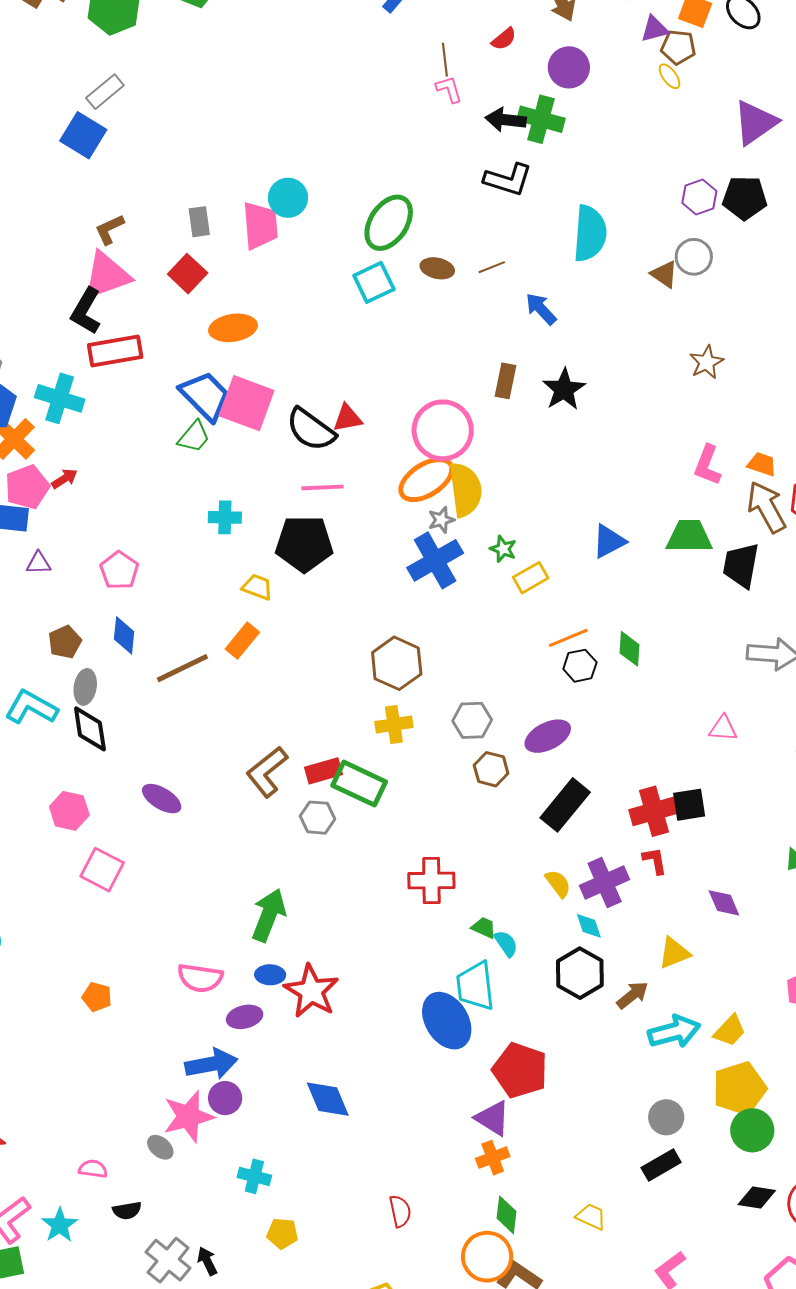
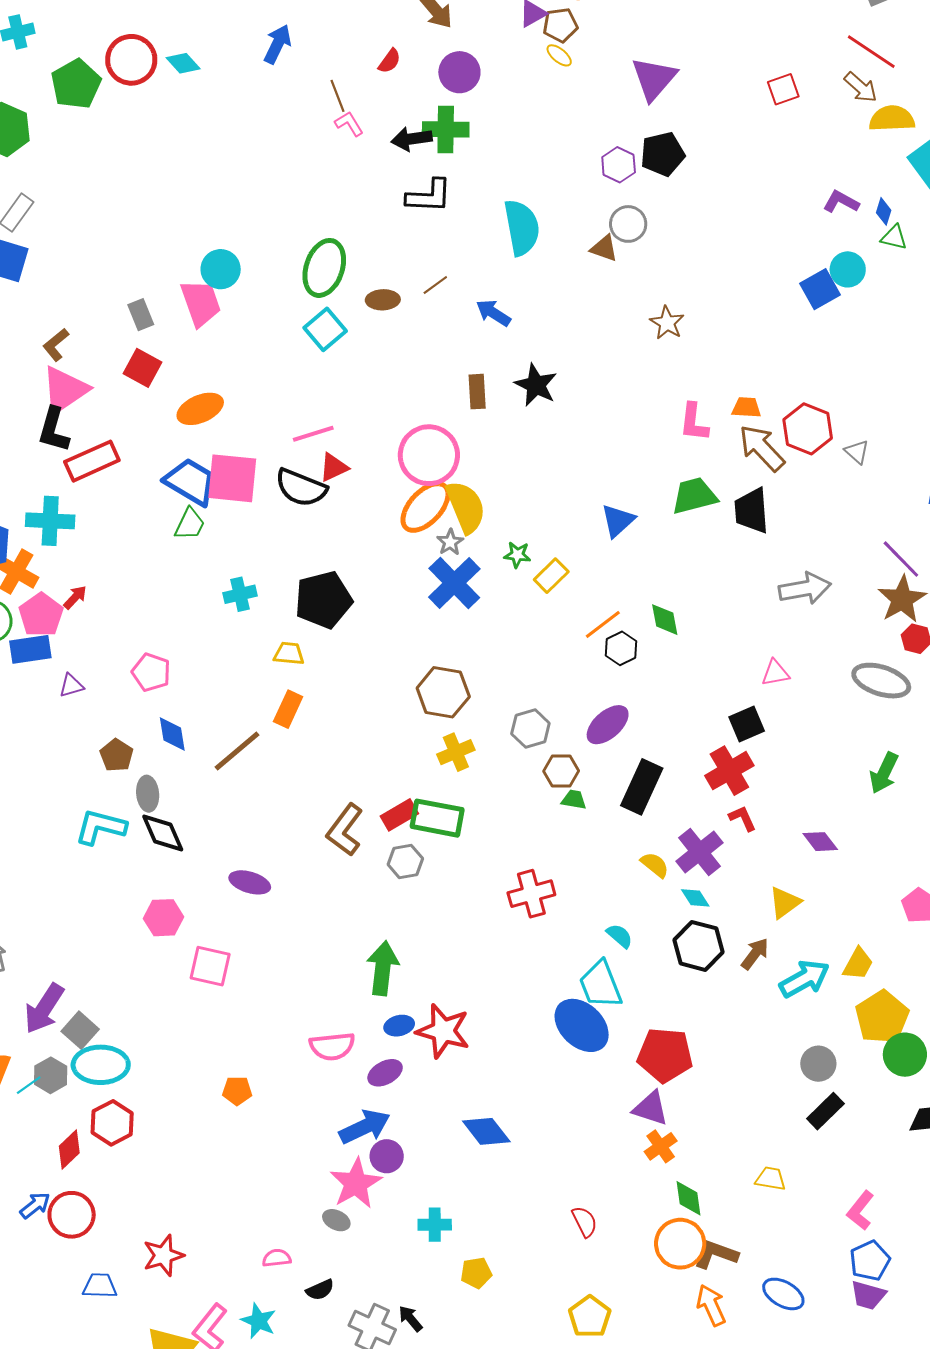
pink line: (322, 487) -> (313, 434), moved
black square: (689, 805) -> (747, 724), moved
green trapezoid: (484, 928) -> (574, 800), moved

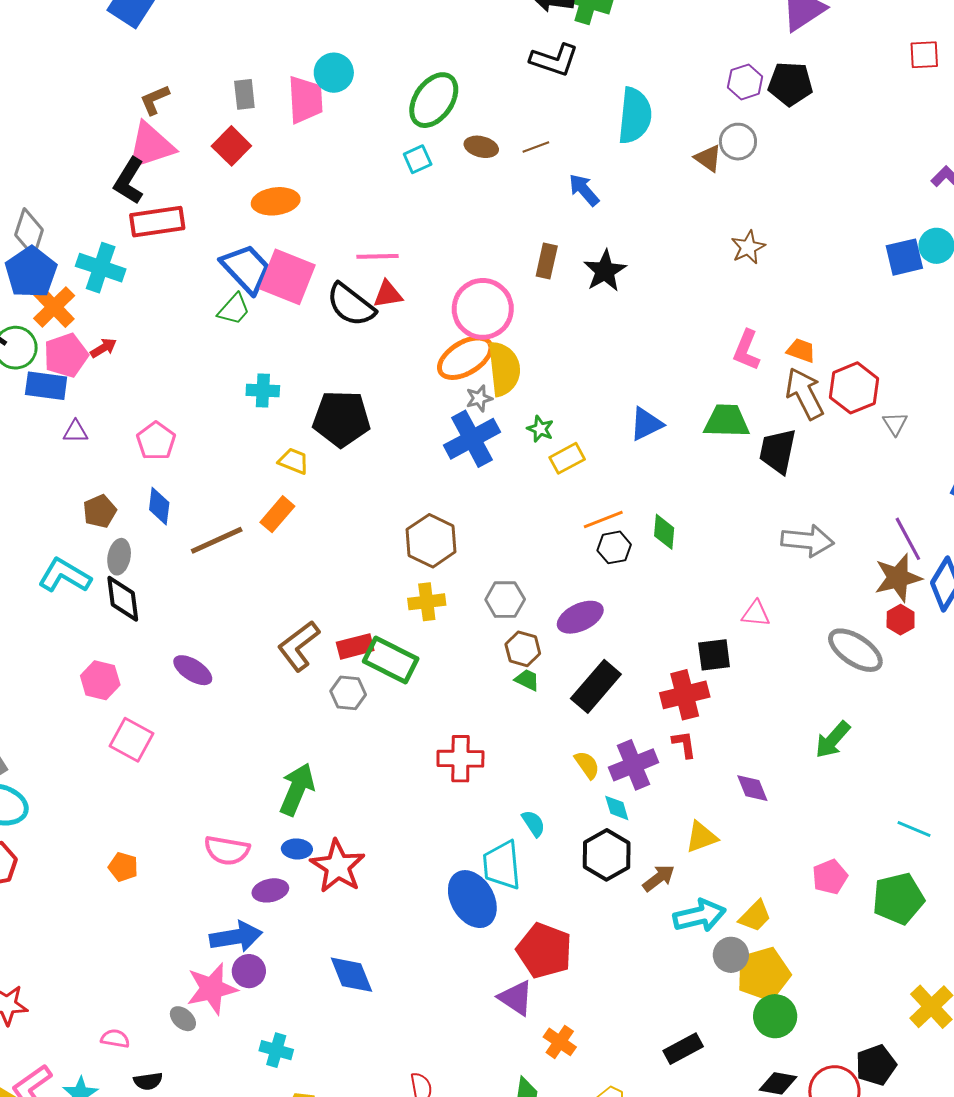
cyan square: (325, 329) -> (418, 159), size x0.7
gray circle: (818, 1064) -> (731, 955), moved
orange cross: (661, 1146) -> (560, 1042), moved, turned -36

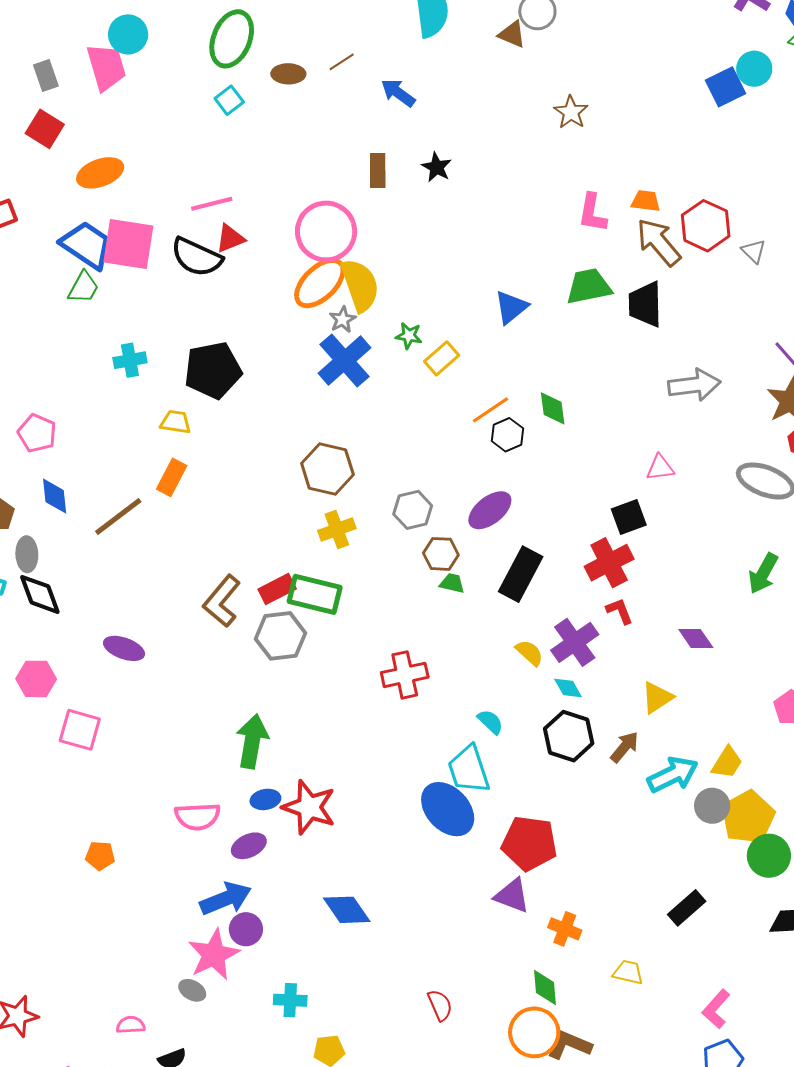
black star: (605, 271) -> (437, 167), size x0.7
gray hexagon: (348, 693) -> (281, 636), size x1.4

